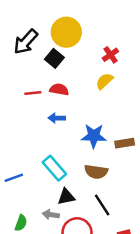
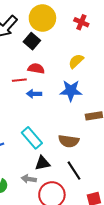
red cross: (110, 55) -> (81, 22), moved, turned -32
red line: (33, 93) -> (19, 80), moved
blue star: (94, 136) -> (71, 91), moved

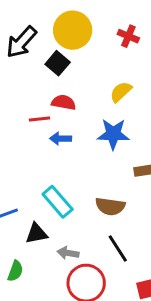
black triangle: (42, 163) -> (36, 233), moved
gray arrow: (29, 179) -> (68, 253), moved

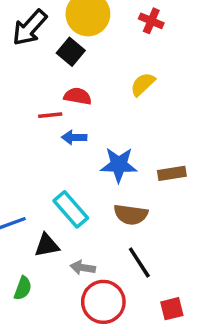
blue star: (113, 134) -> (119, 165), moved

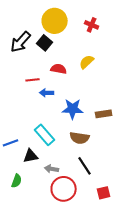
black arrow: (30, 28) -> (21, 42), moved
red semicircle: (78, 96) -> (59, 69), moved

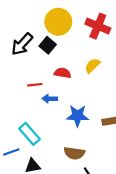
red cross: (92, 25) -> (98, 26), size x1.6
cyan rectangle: (45, 135) -> (29, 134), moved
brown semicircle: (80, 138) -> (74, 153), moved

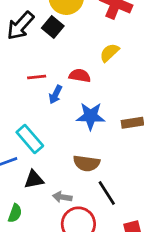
red semicircle: (63, 73) -> (80, 76), moved
blue arrow: (50, 99) -> (55, 94), turned -64

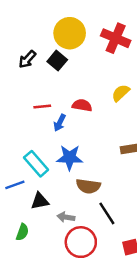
black arrow: (20, 26) -> (27, 59), size x0.7
yellow semicircle: (109, 53) -> (121, 93), moved
blue star: (91, 116) -> (70, 158), moved

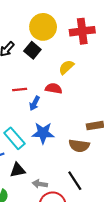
red cross: (116, 38) -> (82, 31), turned -30
yellow semicircle: (121, 93) -> (66, 67), moved
brown semicircle: (88, 186) -> (79, 146), moved

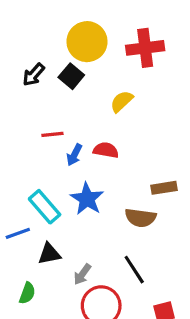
red semicircle: (54, 88) -> (106, 150), moved
blue star: (43, 133) -> (87, 199), turned 30
gray arrow: (40, 184) -> (82, 274), turned -64

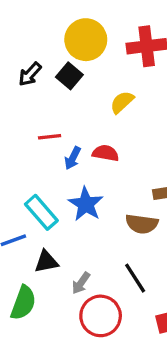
green semicircle: (27, 293) -> (23, 303), size x1.5

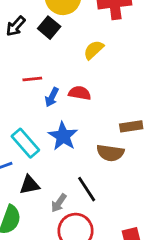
black line: (135, 278) -> (87, 189), moved

